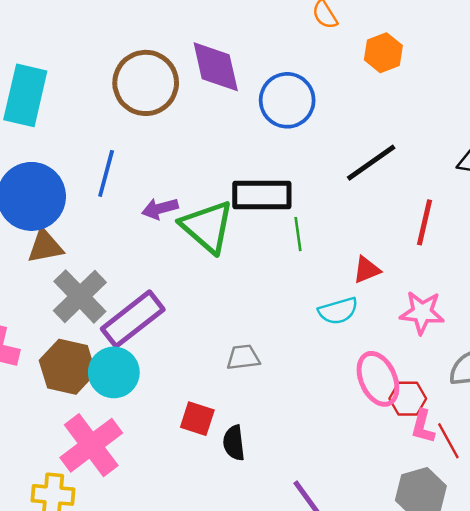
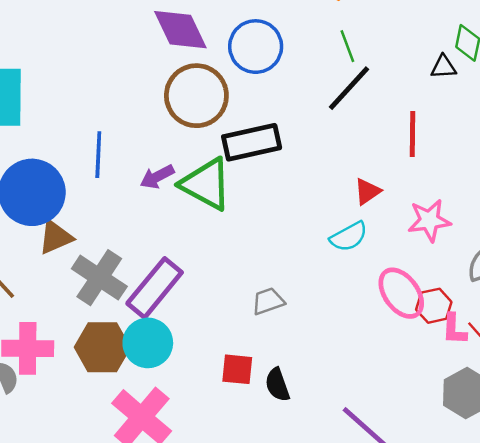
brown circle: (146, 83) -> (196, 96), moved
green line: (298, 234) -> (347, 46), moved

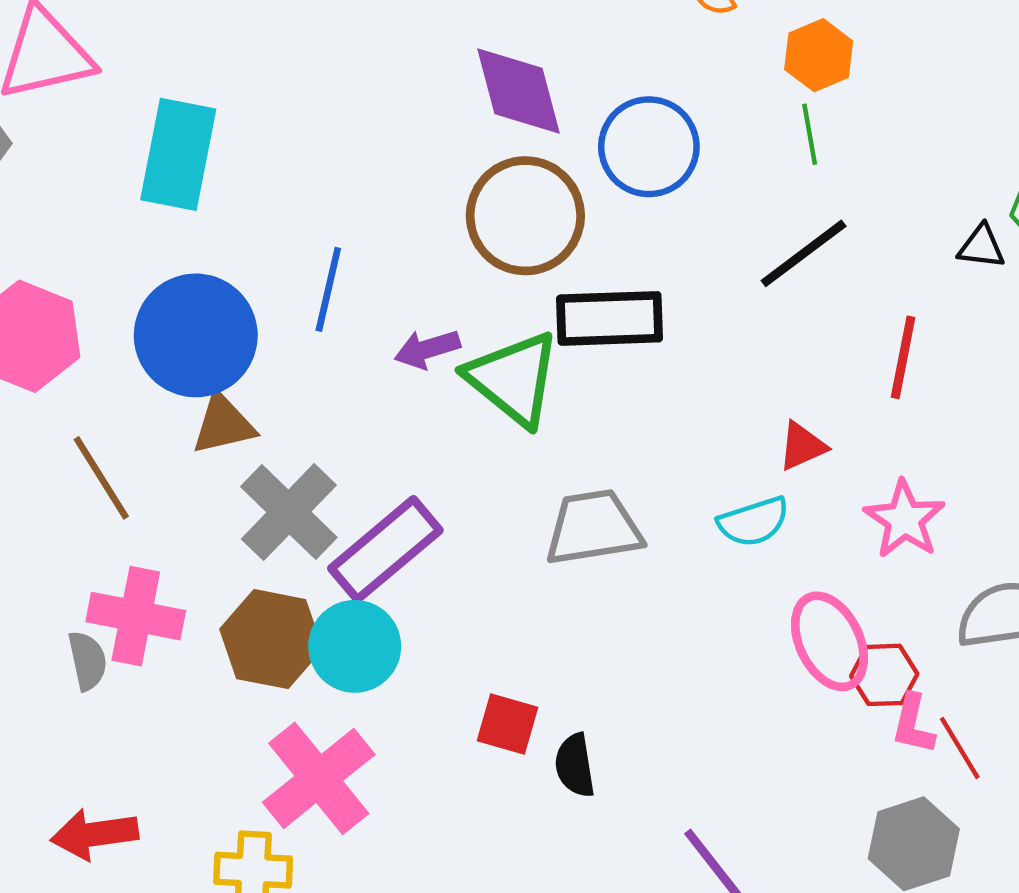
green line: (347, 46) -> (810, 134), moved
pink star: (429, 220) -> (904, 519), turned 30
gray trapezoid: (268, 301) -> (593, 528), moved, size x1.6

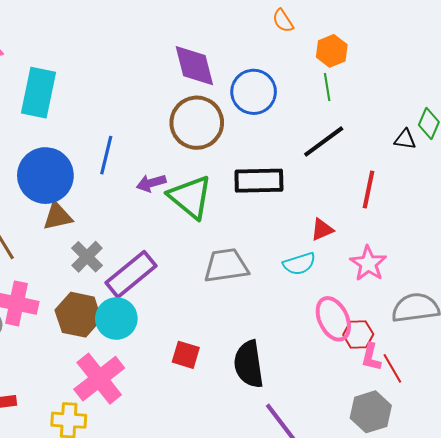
black rectangle: (609, 318) -> (259, 181), moved
gray cross: (289, 512) -> (87, 257), size x0.7
black semicircle: (575, 765) -> (249, 364), moved, size x1.6

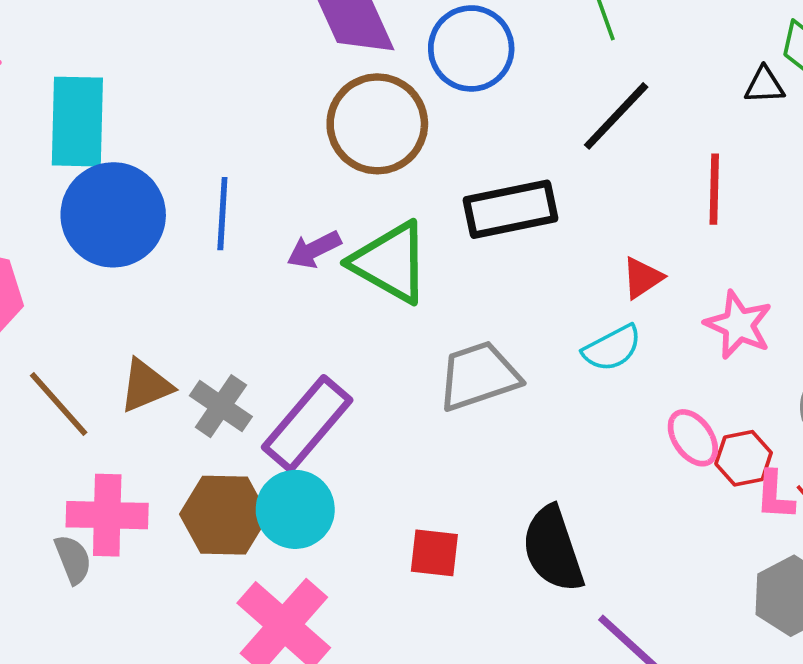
blue circle: (45, 176) -> (113, 215), moved
brown triangle: (58, 216) -> (146, 386), moved
pink ellipse: (333, 319) -> (693, 438), size x0.7

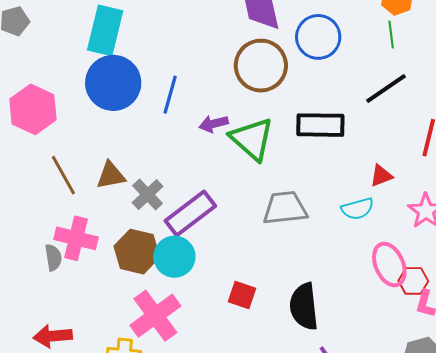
pink ellipse: (693, 438) -> (389, 265), size x1.4

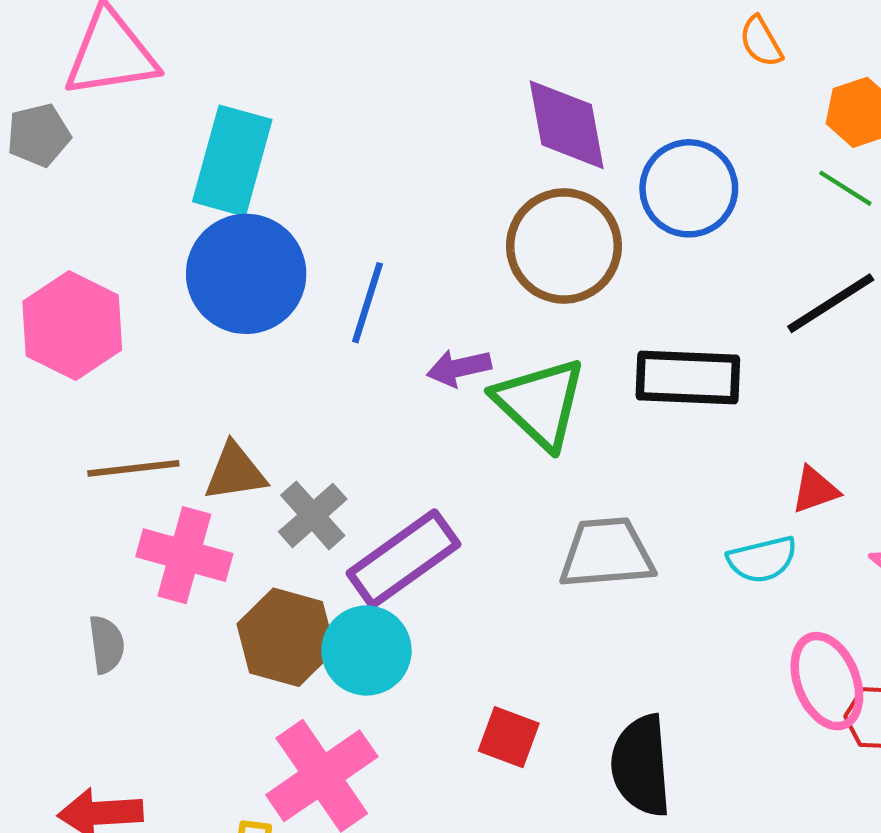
green line: (391, 35) -> (845, 188), turned -52
brown line: (63, 175) -> (133, 468), turned -69
pink cross: (76, 238) -> (184, 555), moved

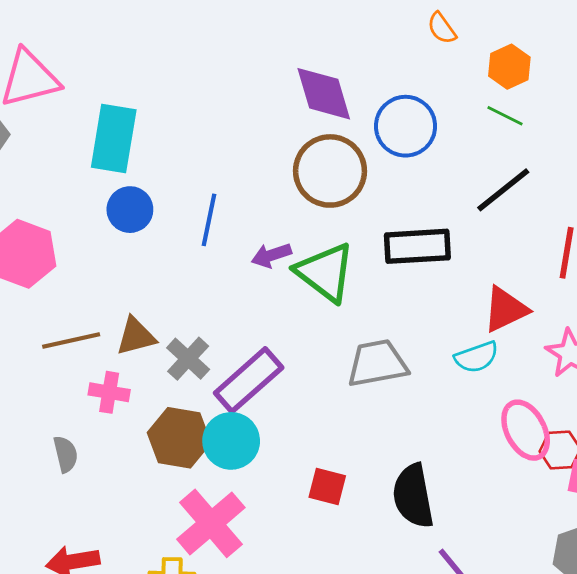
blue circle: (246, 274) -> (130, 210), size x0.6
red triangle: (815, 490) -> (506, 309), size x1.5
pink cross: (184, 555) -> (109, 392), size x0.7

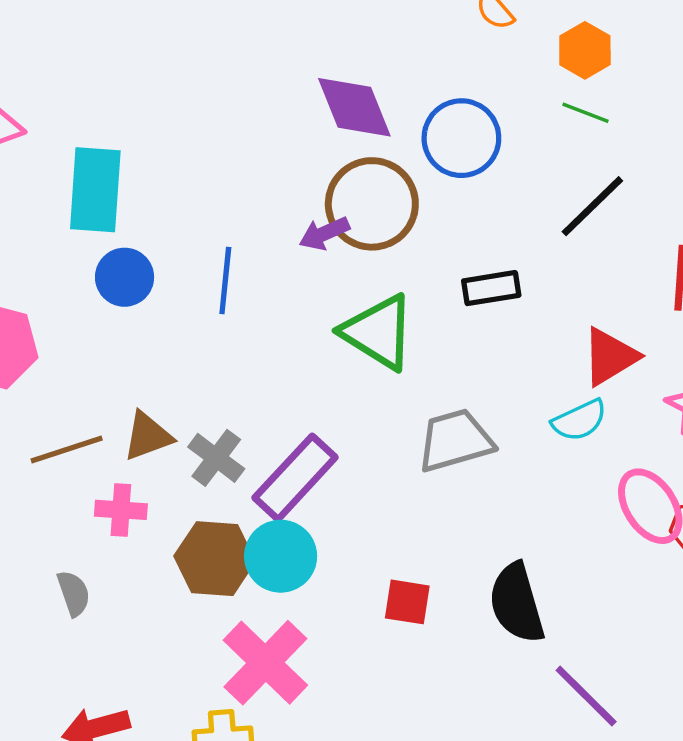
black rectangle: (417, 246) -> (491, 288), size x0.7
purple arrow: (271, 255) -> (324, 233), moved

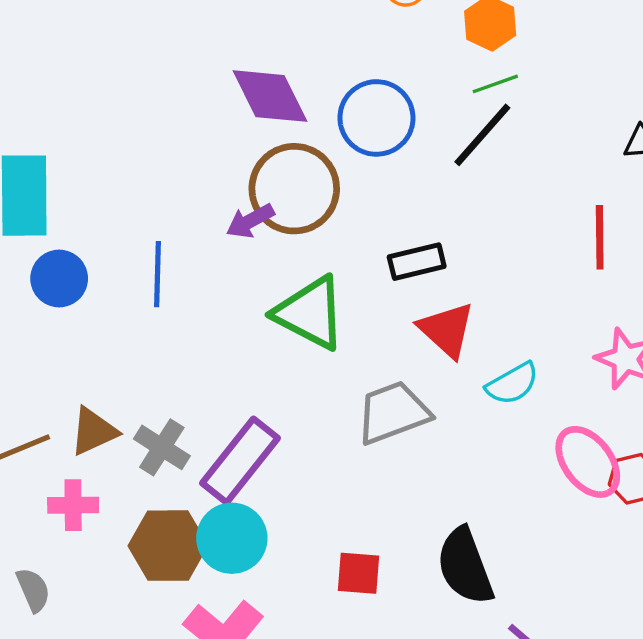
green line: (585, 113) -> (495, 84), turned -36
black line: (592, 206) -> (482, 135), moved
red triangle: (610, 357) -> (447, 330), moved, turned -42

